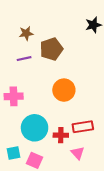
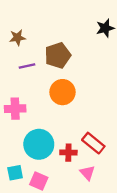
brown star: (26, 33) -> (17, 38), moved
orange circle: (64, 90) -> (62, 92), moved
red rectangle: (83, 127) -> (93, 143), turned 48

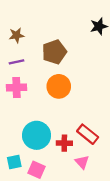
purple line: (27, 66) -> (16, 62), moved
pink cross: (15, 109) -> (16, 87), moved

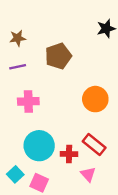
orange circle: (59, 86) -> (95, 99), moved
pink cross: (16, 87) -> (28, 101), moved
cyan square: (14, 162) -> (15, 174), turned -32

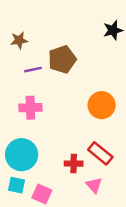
purple line: (18, 67) -> (33, 70), moved
cyan circle: (39, 146) -> (22, 155), moved
cyan square: (15, 174) -> (16, 185), turned -35

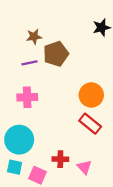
brown star: (19, 40) -> (34, 37), moved
red rectangle: (100, 153) -> (90, 124), moved
red cross: (74, 164) -> (60, 159), moved

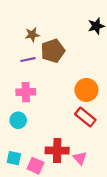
cyan circle: (19, 140) -> (18, 120), moved, size x0.6
red cross: (60, 159) -> (57, 151), size x1.5

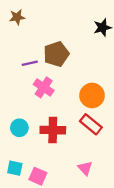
brown star: (32, 35) -> (17, 17), moved
pink cross: (26, 92) -> (44, 87), moved, turned 36
red cross: (57, 151) -> (53, 130), moved

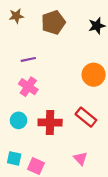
brown pentagon: (56, 54) -> (53, 22), moved
pink cross: (44, 87) -> (28, 87), moved
orange circle: (92, 95) -> (94, 75), moved

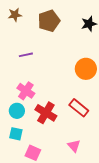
pink cross: (28, 87) -> (26, 91), moved
red cross: (50, 123) -> (46, 113), turned 30
cyan square: (14, 158) -> (16, 134), moved

